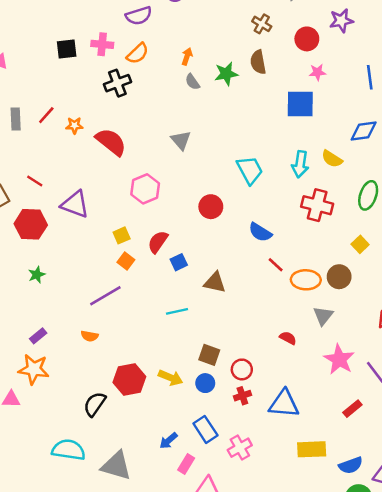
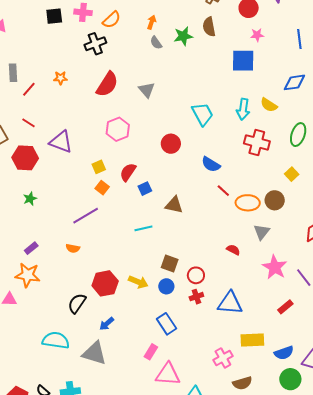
red line: (46, 115) -> (29, 89), moved
red semicircle: (111, 142) -> (107, 84), moved, turned 84
blue arrow: (168, 441) -> (107, 324), moved
pink cross: (240, 448) -> (223, 358), moved

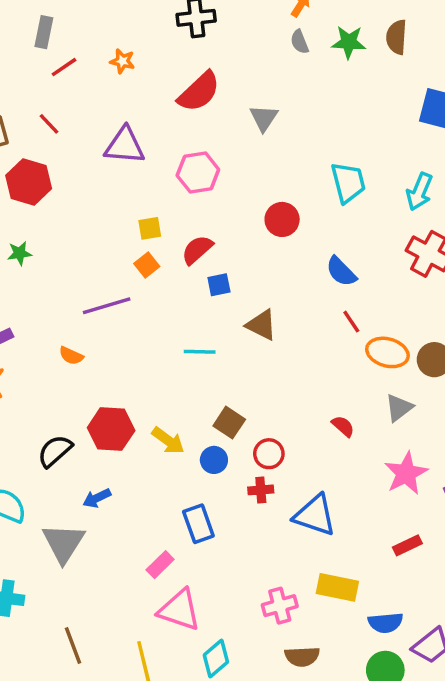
purple triangle: (61, 142) -> (125, 146), moved, turned -30
gray triangle: (94, 353) -> (63, 543), turned 32

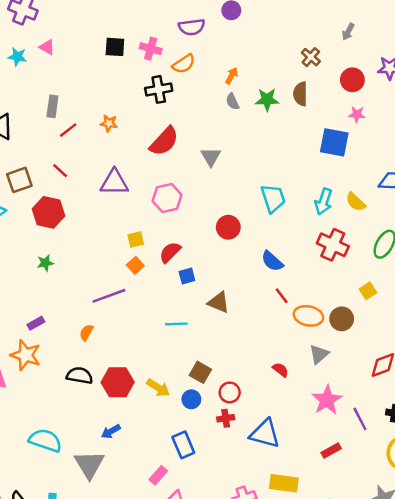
orange semicircle: (71, 356) -> (86, 333), turned 98
black semicircle: (55, 451) -> (79, 376), moved, turned 55

